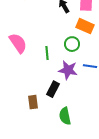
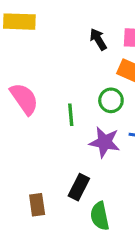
black rectangle: (53, 89) -> (79, 187), moved
brown rectangle: (33, 102) -> (37, 205), moved

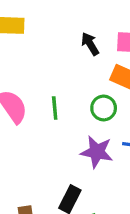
green line: (71, 115) -> (55, 108), moved

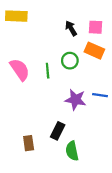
green circle: (104, 108) -> (70, 61), moved

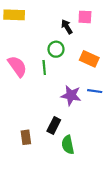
pink square: (95, 27) -> (85, 17), moved
orange rectangle: (94, 51) -> (89, 59), moved
green circle: (70, 61) -> (56, 49), moved

